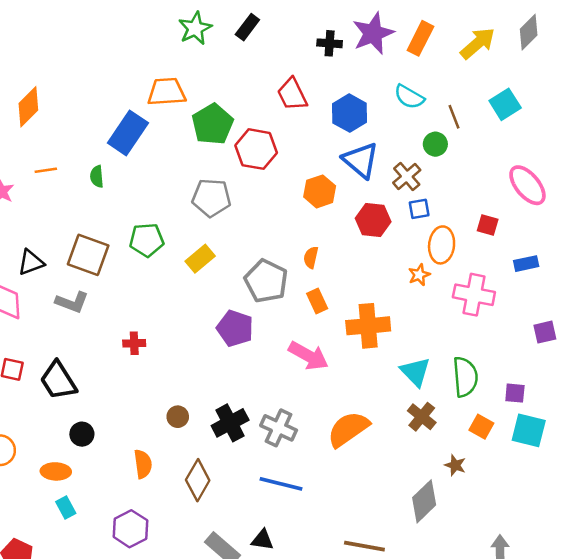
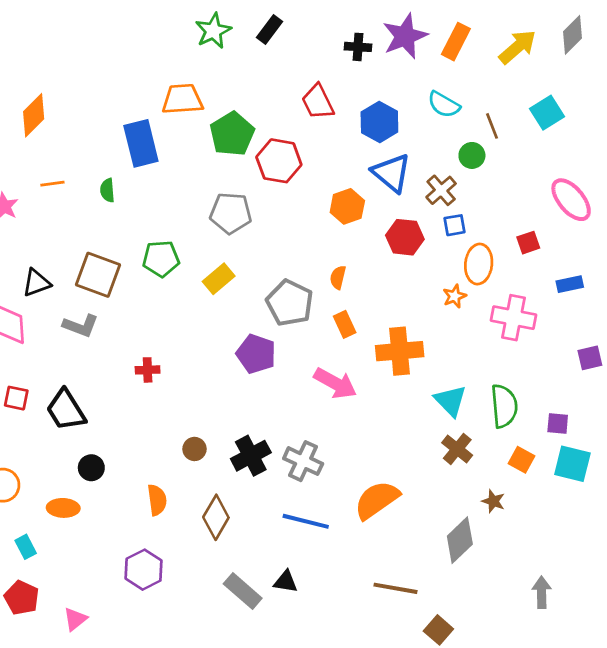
blue rectangle: (128, 133) -> (141, 143), turned -48
red square: (488, 225) -> (528, 243), turned -35
orange semicircle: (348, 429) -> (377, 500), moved
cyan rectangle: (66, 508) -> (26, 547), moved

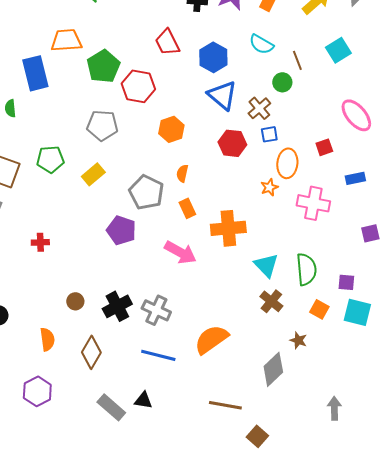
orange hexagon: (347, 206) -> (171, 129), moved

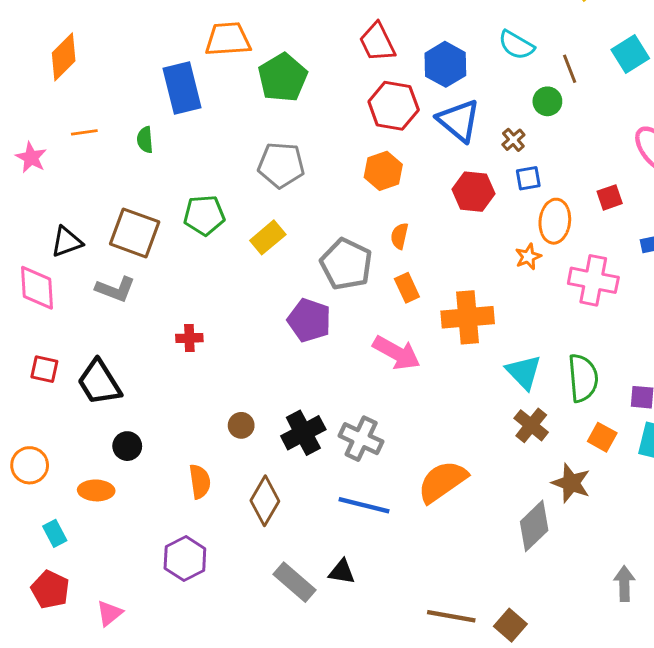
red hexagon: (138, 86) -> (394, 106), moved
brown cross: (259, 108) -> (513, 140), size x0.7
brown star: (298, 340) -> (571, 483), size x1.5
brown line: (225, 405) -> (451, 616), moved

